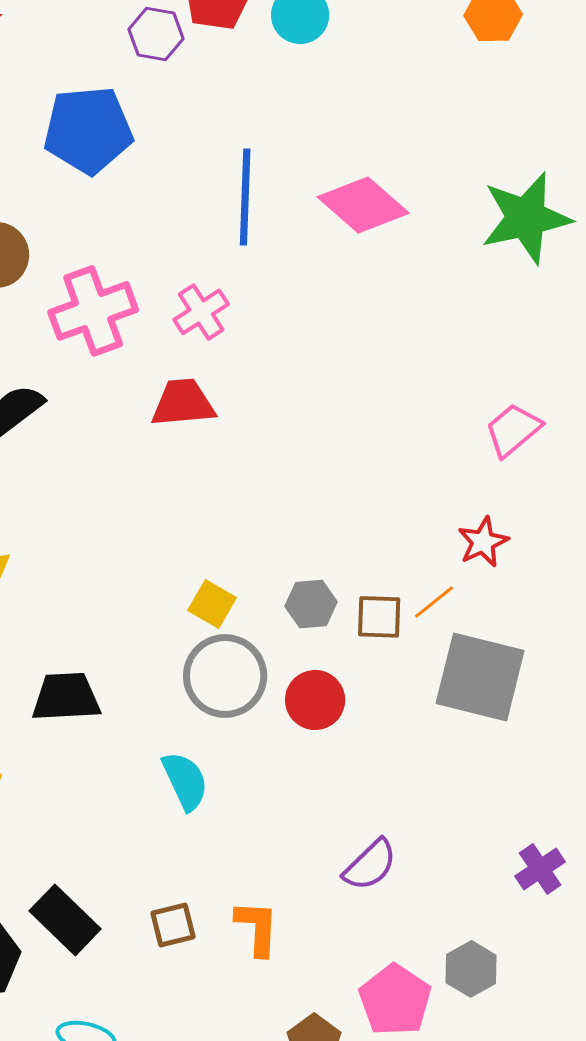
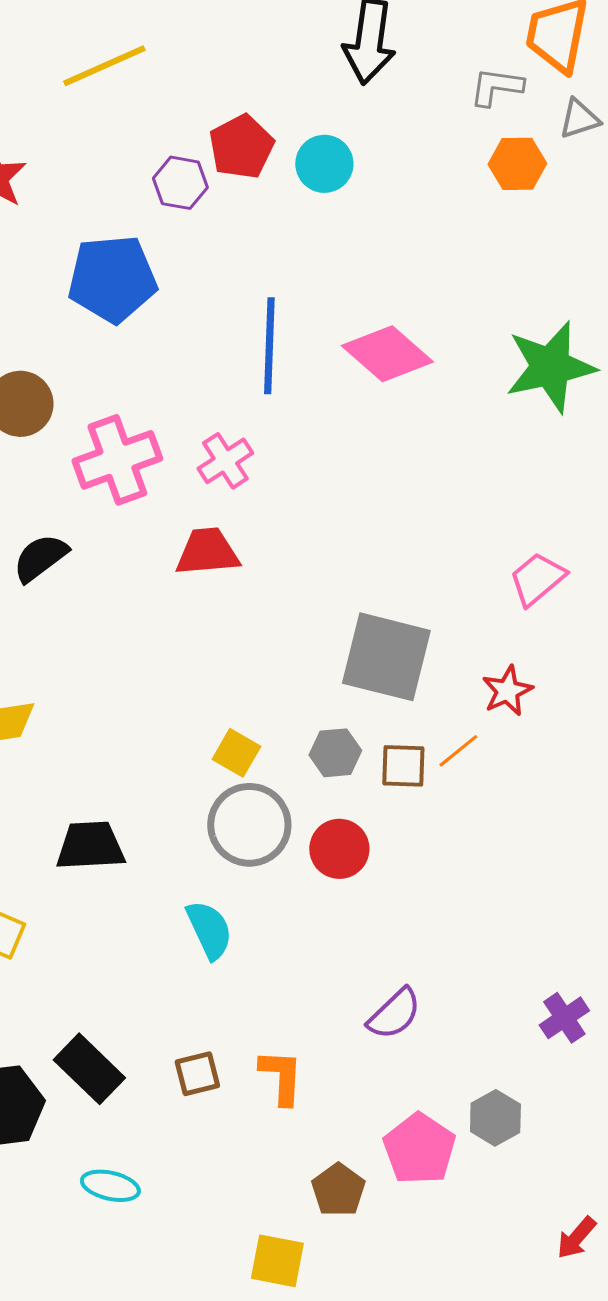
gray square: (480, 677) -> (386, 657), moved

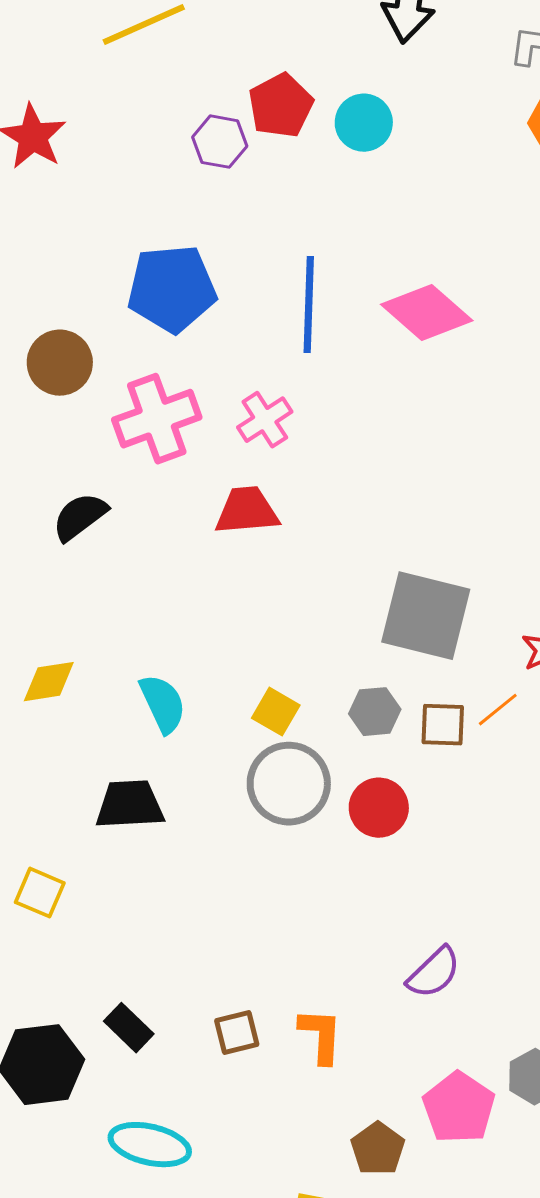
blue pentagon: (112, 279) -> (172, 289), moved
cyan semicircle: (209, 930) -> (163, 704), moved
black rectangle: (89, 1069) -> (129, 1028), size x0.7
cyan ellipse: (110, 1186) -> (150, 1145), size x1.4

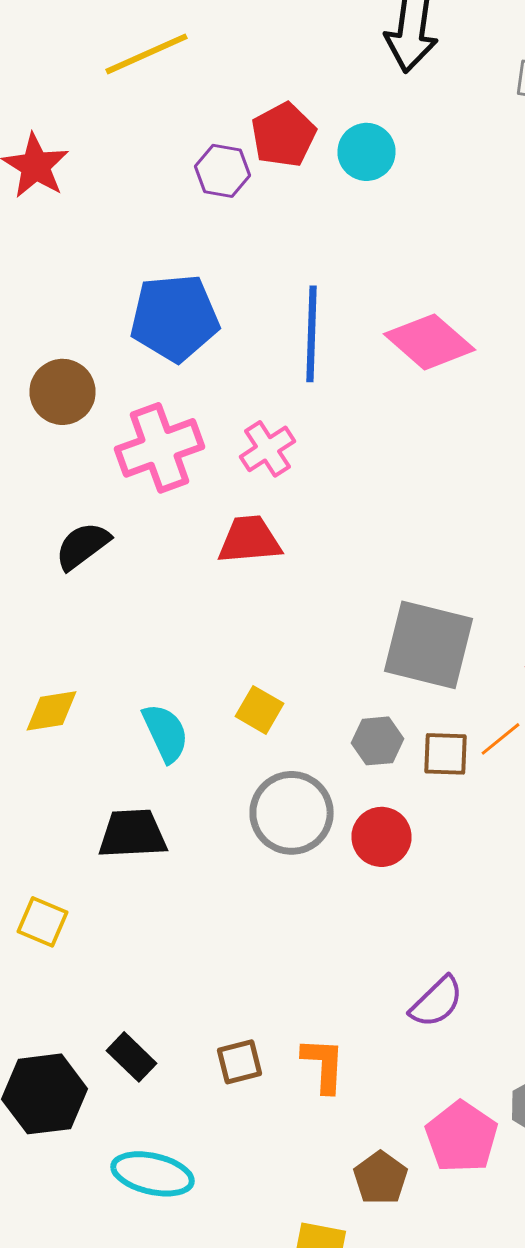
yellow square: (276, 712) -> (260, 710), moved

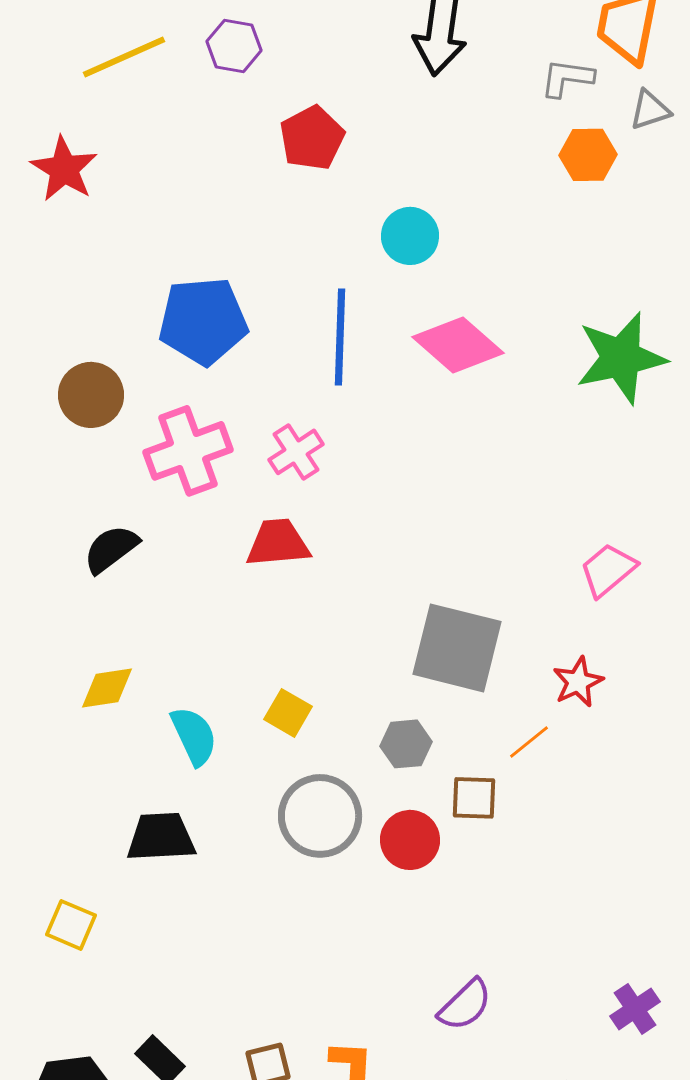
yellow line: (146, 54) -> (124, 57), moved
cyan circle: (366, 152) -> (410, 236), moved
purple hexagon: (222, 171) -> (234, 46), moved
yellow diamond: (52, 711) -> (107, 688), moved
brown square: (446, 754) -> (474, 798), moved

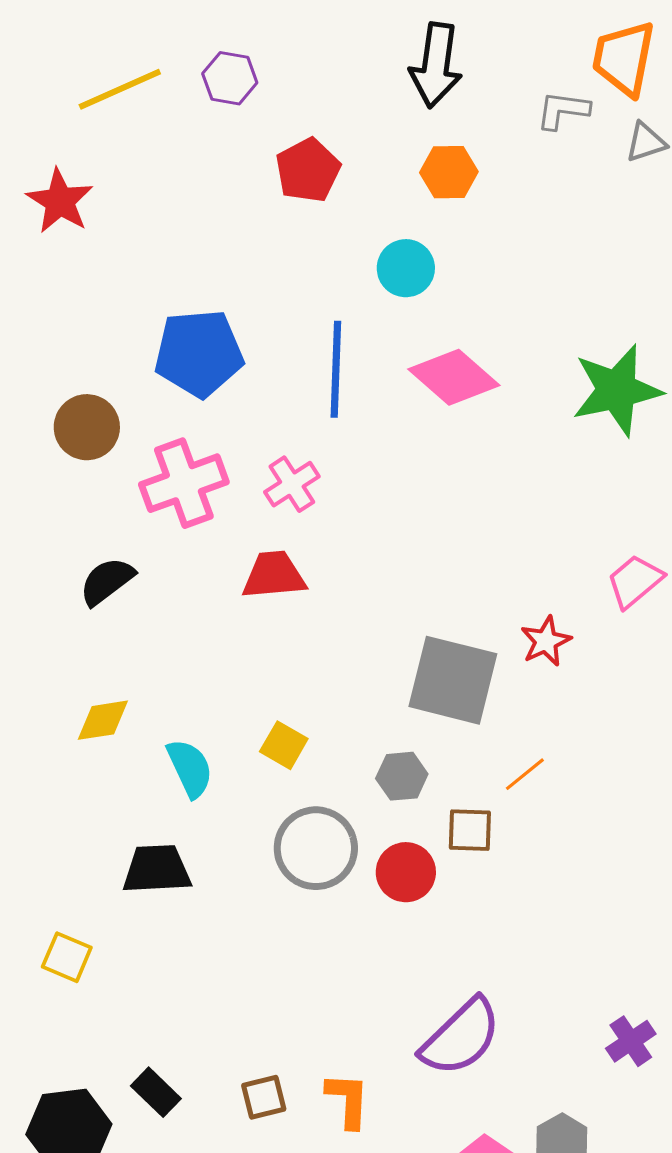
orange hexagon: (588, 155) -> (449, 172), moved
pink trapezoid: (608, 570) -> (635, 581), moved
red star: (578, 682) -> (546, 641), moved
purple semicircle: (465, 1005) -> (461, 1037), size x1.5

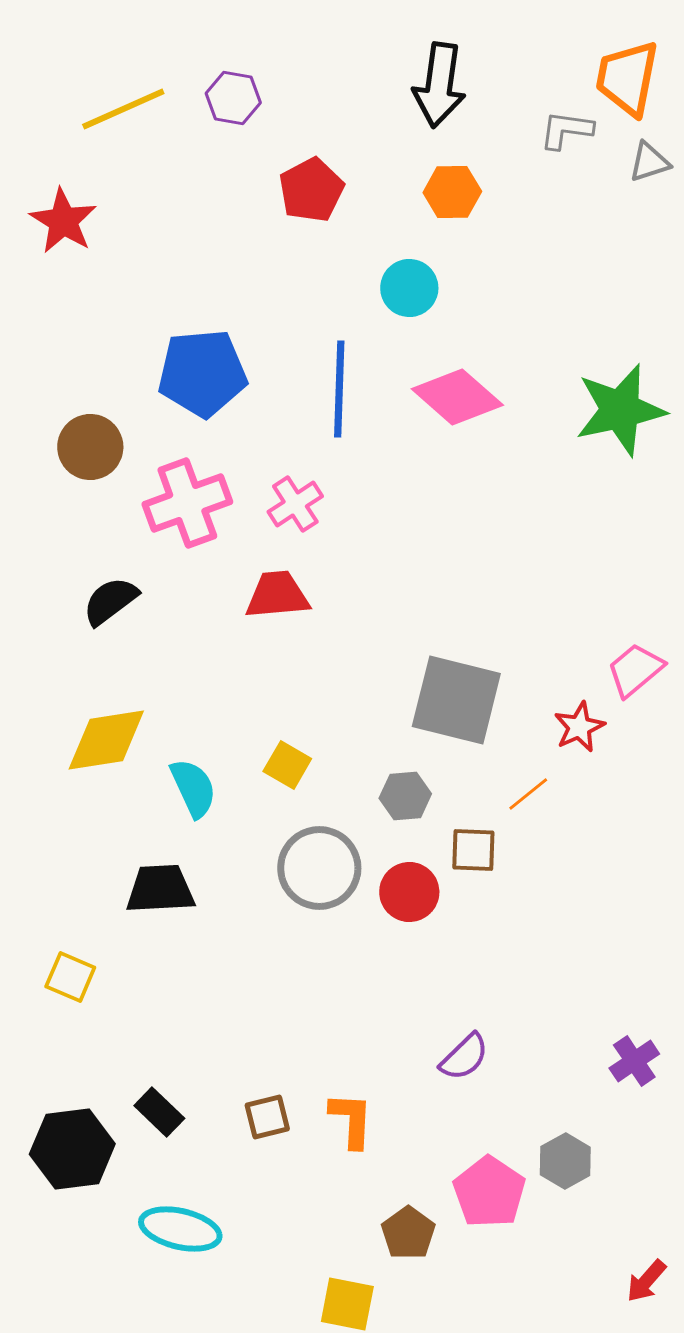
pink trapezoid: (635, 581) -> (635, 670), moved
red star: (546, 641) -> (579, 727), moved
yellow diamond: (103, 720) -> (106, 740), size x1.5
purple semicircle: (461, 1037) -> (464, 1057), size x0.6

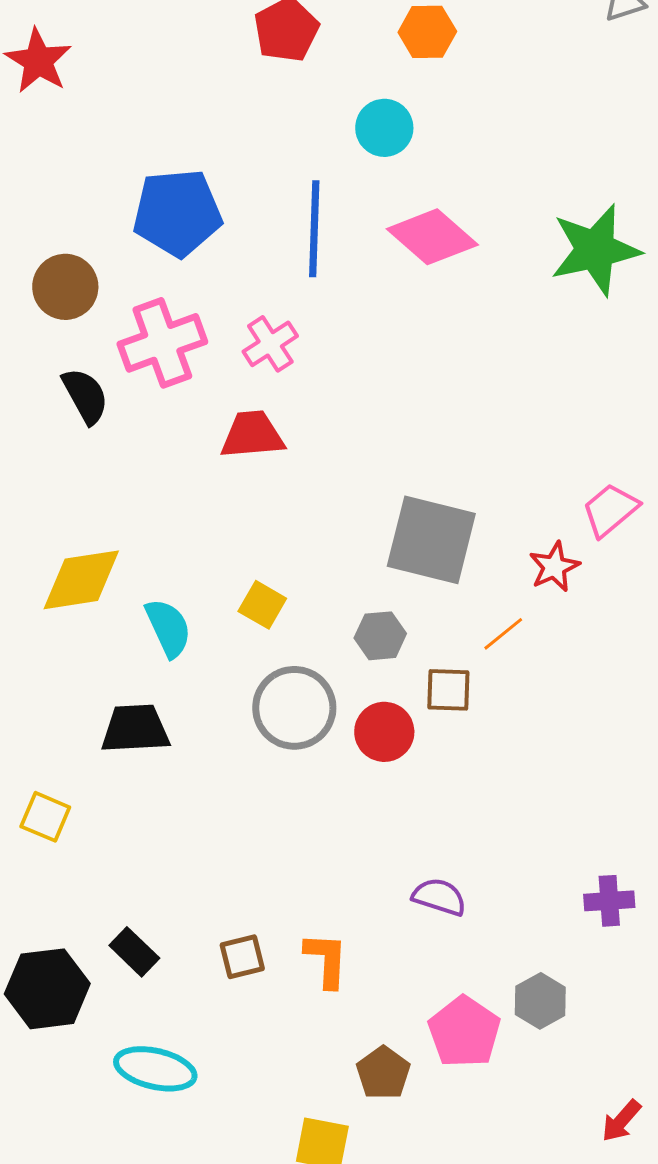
black semicircle: (110, 601) -> (85, 396), moved, turned 98
purple semicircle: (464, 1057) -> (439, 897), turned -118
purple cross: (634, 1061) -> (609, 901), turned 30

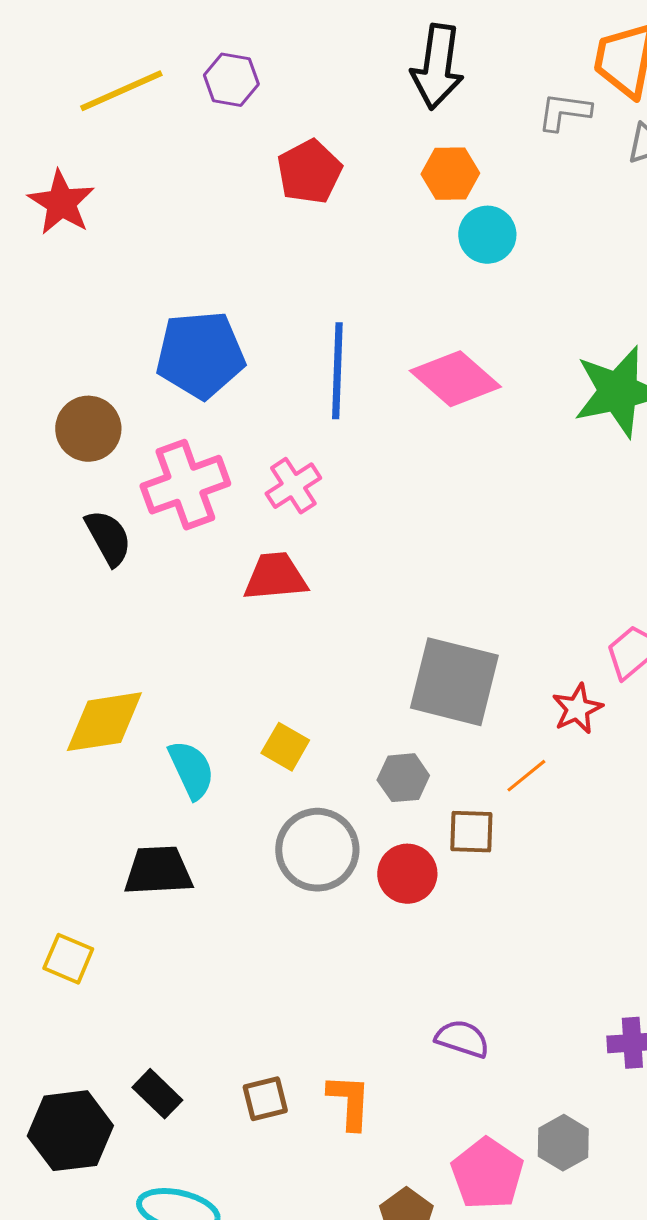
cyan circle: (384, 128) -> (487, 235), moved

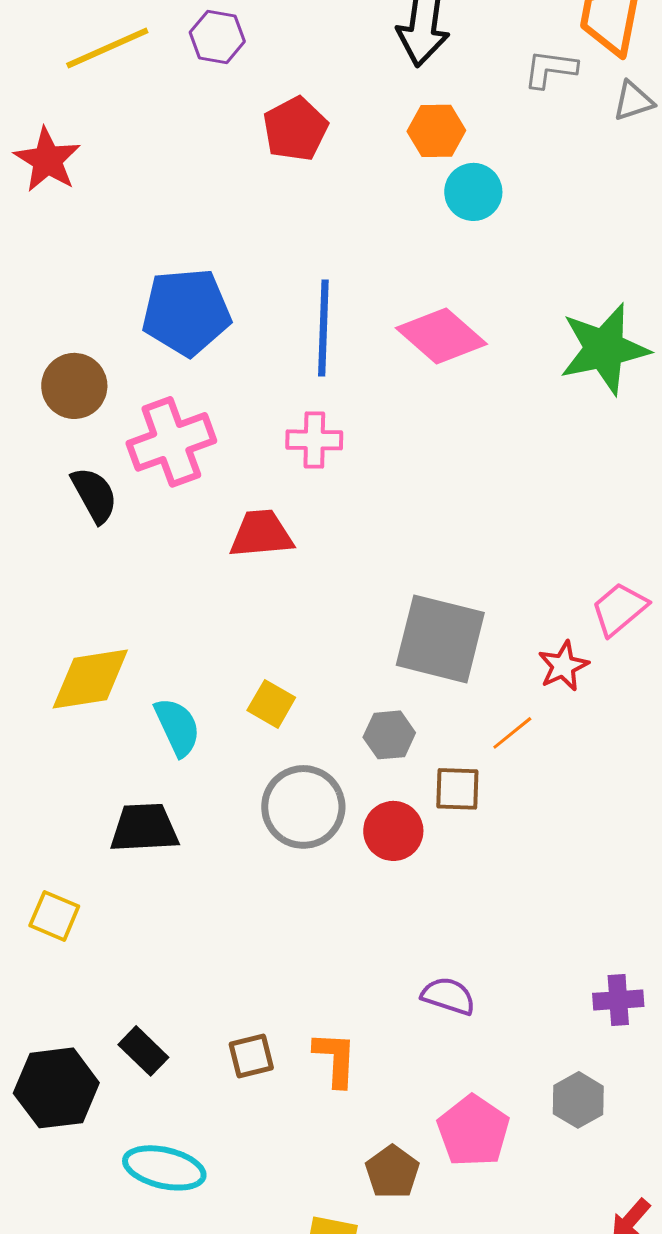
pink cross: (293, 486) -> (314, 440), moved, turned 34
gray hexagon: (563, 1143) -> (578, 1100), moved

